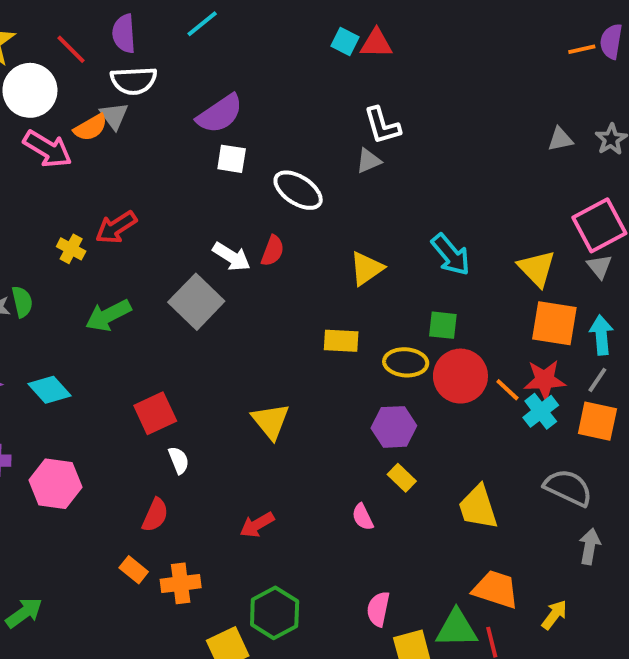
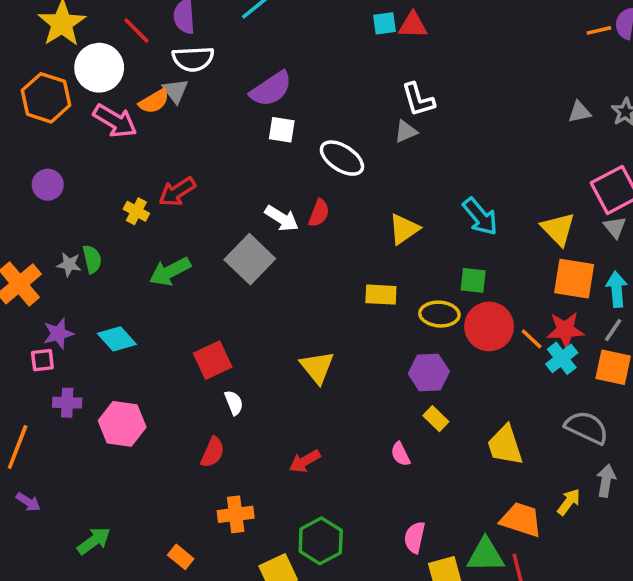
cyan square: (345, 41) -> (384, 23), turned -35
orange rectangle: (134, 570) -> (181, 557), moved
yellow arrow: (554, 615) -> (569, 502), moved

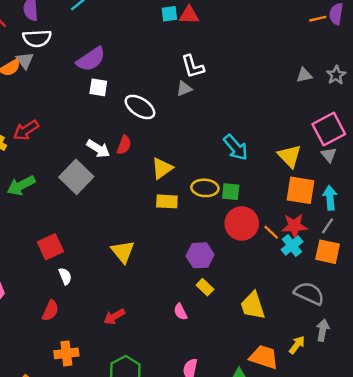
yellow triangle: (404, 229) -> (162, 168), moved
yellow ellipse: (439, 314) -> (205, 188), moved

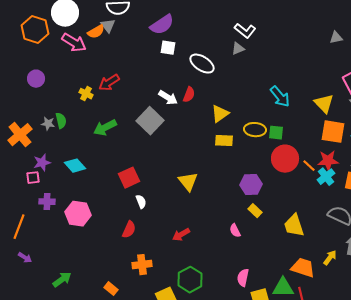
white L-shape: (193, 67) -> (245, 31), turned -35

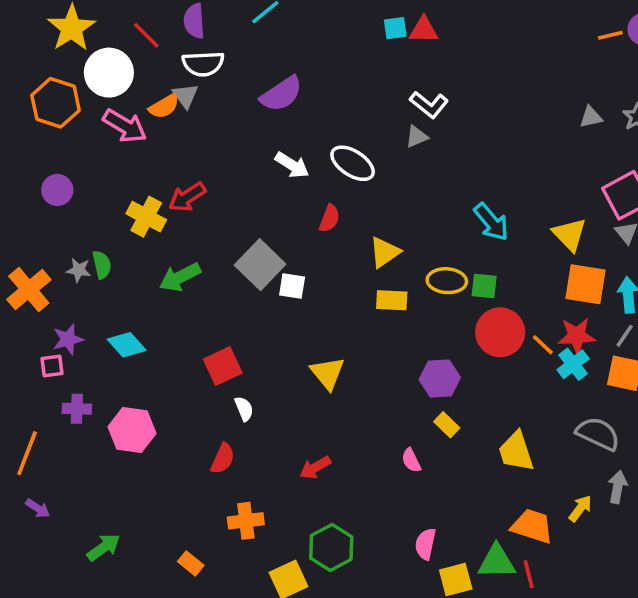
white square: (168, 48) -> (292, 286), moved
yellow cross: (86, 94) -> (146, 217), size x1.5
white arrow: (168, 98) -> (292, 165), moved

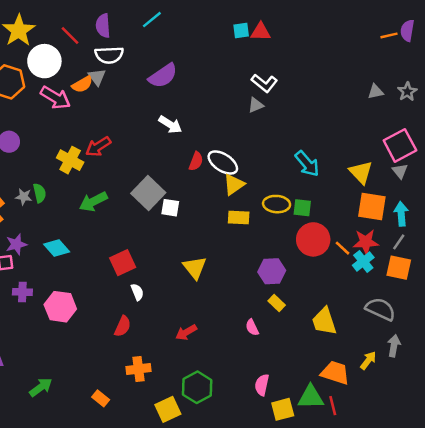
white ellipse: (353, 163) -> (223, 163), moved

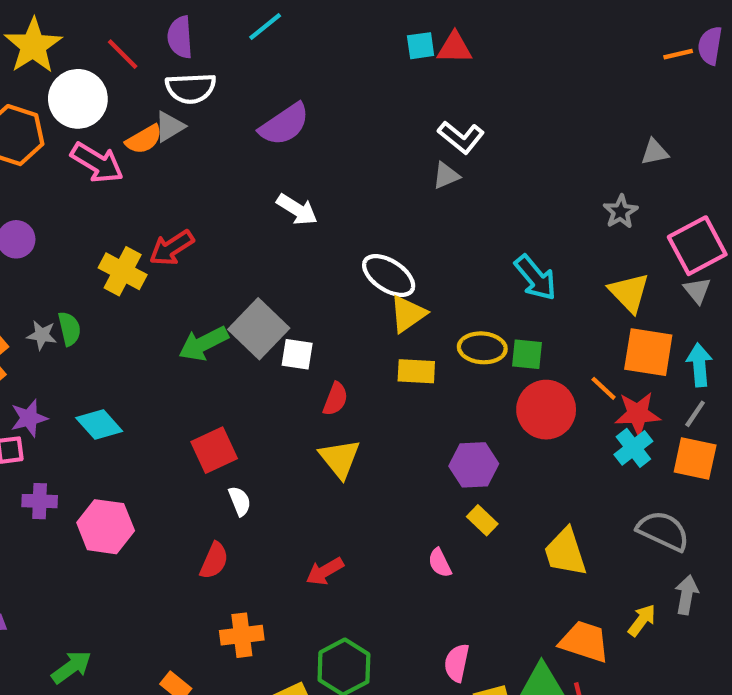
gray triangle: (97, 77) -> (169, 127), turned 36
gray star: (407, 92) -> (621, 212), moved
red semicircle: (196, 161) -> (335, 399), moved
green arrow: (93, 202) -> (203, 344), moved
orange line: (343, 248) -> (604, 388), moved

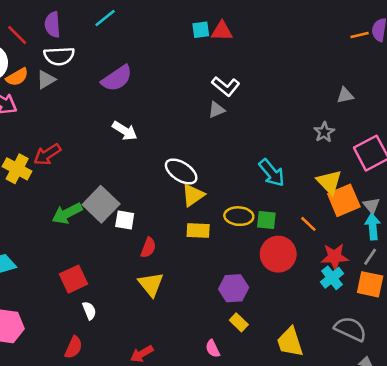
orange semicircle: (144, 139) -> (17, 77), moved
gray triangle: (697, 290) -> (371, 206), moved
orange square: (648, 352) -> (344, 200), moved, turned -32
orange line: (604, 388) -> (308, 224), moved

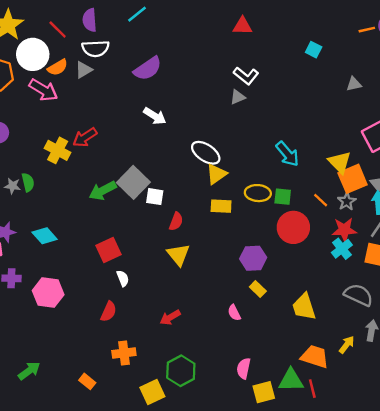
cyan square: (201, 30) -> (314, 50), moved, turned 35
gray star: (324, 132) -> (347, 201), moved

